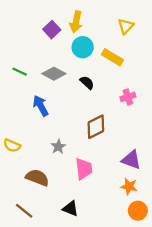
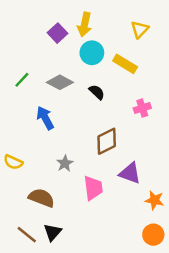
green line: (20, 72) -> (22, 80), turned -72
purple triangle: (131, 160) -> (130, 173), moved
orange star: (129, 186) -> (155, 200), moved
black triangle: (70, 208) -> (53, 232), moved, turned 49

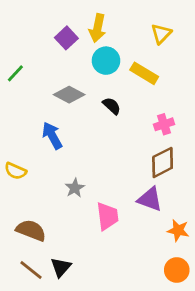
green line: (22, 80) -> (15, 73), moved
brown diamond: (107, 141) -> (163, 162), moved
yellow semicircle: (13, 162) -> (15, 171), moved
brown semicircle: (41, 198) -> (31, 230), moved

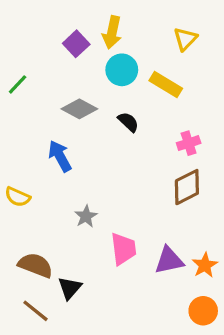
purple triangle: (150, 199) -> (169, 260), moved, turned -32
orange star: (178, 230) -> (205, 265), turned 30
black triangle: (61, 267) -> (70, 288), moved

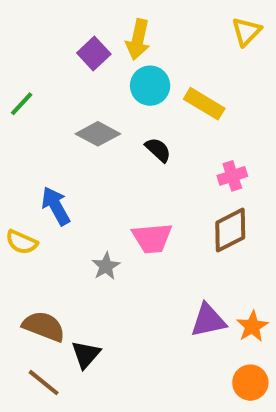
yellow triangle: (185, 39) -> (246, 31), moved
blue arrow: (60, 156) -> (56, 206), moved
pink trapezoid: (123, 249) -> (152, 238), moved, turned 92

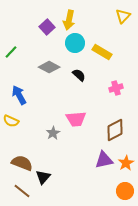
blue arrow: (56, 206) -> (19, 95), moved
brown diamond: (230, 230) -> (115, 130), moved

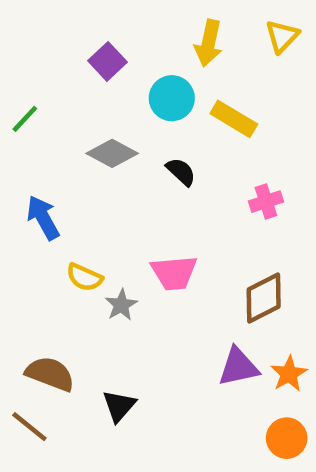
yellow arrow: (69, 20) -> (209, 43), moved
yellow semicircle: (11, 121) -> (85, 277), moved
black triangle: (43, 177) -> (119, 406), moved
brown line: (22, 191) -> (29, 427), moved

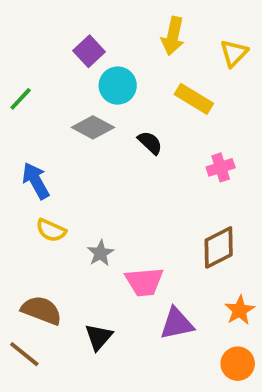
yellow triangle: (282, 36) -> (234, 53), moved
cyan circle: (172, 98) -> (118, 86), moved
pink trapezoid: (174, 273) -> (144, 282), moved
yellow semicircle: (85, 277) -> (51, 230), moved
purple triangle: (238, 367) -> (177, 324), moved

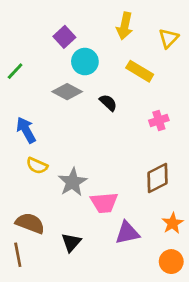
gray star: (101, 253) -> (73, 182), size x1.5
brown line: (24, 354) -> (18, 255), turned 40

